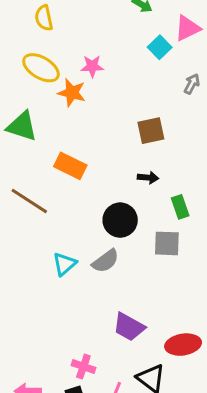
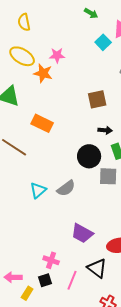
black arrow: (148, 178) -> (105, 130), moved
black circle: (120, 220) -> (89, 156), moved

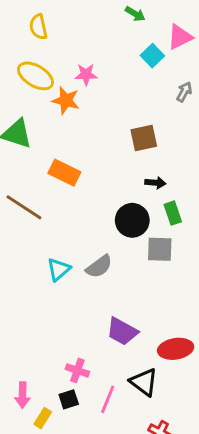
pink arrow: (13, 277) -> (23, 395), turned -90

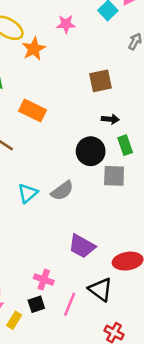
pink star: (86, 74) -> (66, 24), moved
orange star: (66, 100) -> (34, 49), turned 30

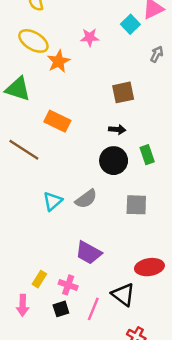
black arrow: (110, 119) -> (117, 130), moved
gray square: (114, 176) -> (136, 205), moved
purple trapezoid: (82, 246) -> (88, 253), moved
yellow rectangle: (14, 320) -> (39, 279), moved

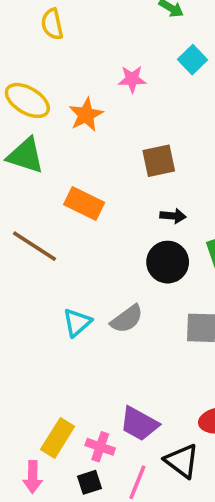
yellow ellipse: (33, 41) -> (27, 100), moved
brown square: (123, 92) -> (159, 161), moved
purple trapezoid: (88, 253) -> (139, 424), moved
yellow rectangle: (39, 279) -> (58, 438), size x1.5

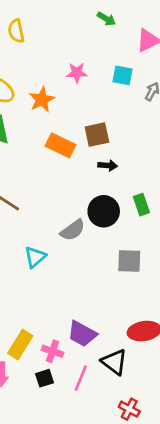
cyan square: (192, 60) -> (122, 75), moved, turned -35
orange rectangle: (84, 203) -> (61, 145), moved
black arrow: (173, 216) -> (108, 166), moved
gray semicircle: (127, 319) -> (73, 230), moved

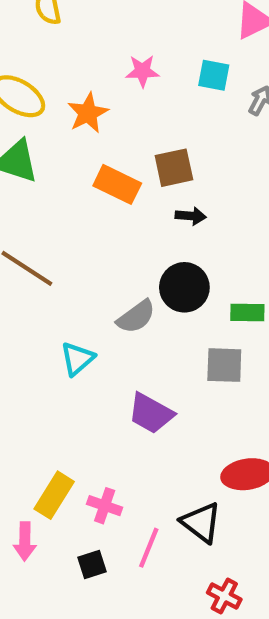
green rectangle: (141, 205) -> (247, 313), moved, turned -70
purple trapezoid: (82, 334) -> (151, 413), moved
black square: (44, 378) -> (92, 564), moved

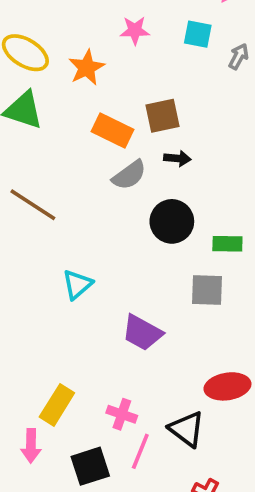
gray semicircle: (136, 317) -> (129, 175), moved
pink cross: (105, 506) -> (122, 414), moved
black square: (92, 564) -> (90, 466), size x1.5

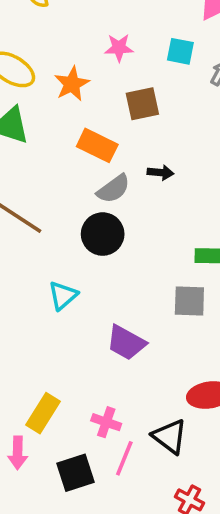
brown square: (163, 116) -> (142, 104), moved
black circle: (172, 221) -> (103, 234), moved

